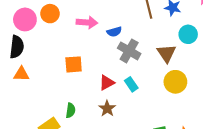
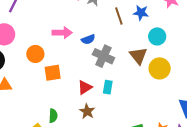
orange circle: (50, 14) -> (35, 54), moved
yellow circle: (175, 82) -> (160, 68), moved
cyan rectangle: (131, 84) -> (108, 87), turned 48

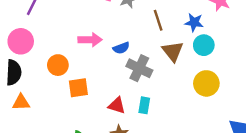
blue star: (141, 13) -> (194, 22), moved
brown triangle: (138, 56) -> (173, 51), moved
red triangle: (85, 87) -> (117, 105), turned 49

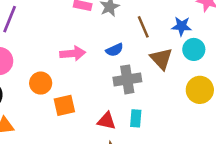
blue semicircle: (121, 48) -> (115, 50), moved
gray cross: (139, 68) -> (127, 79), turned -30

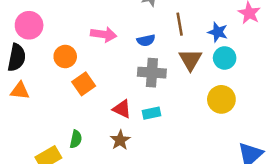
orange square: (64, 105) -> (84, 84), turned -35
cyan rectangle: (136, 118) -> (151, 113), turned 60

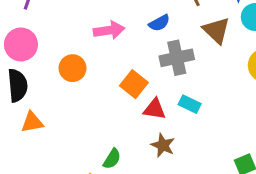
orange square: (84, 84) -> (134, 84), moved
cyan rectangle: (151, 113) -> (190, 104), turned 54
green semicircle: (76, 139) -> (112, 159), turned 36

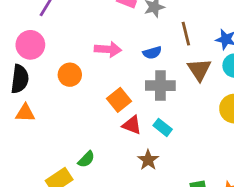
brown star: (163, 145) -> (148, 160), moved

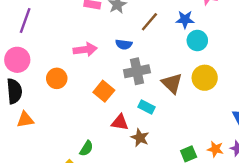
brown line: (186, 34) -> (149, 22), turned 66
blue semicircle: (152, 53) -> (124, 44), turned 35
brown triangle: (199, 70) -> (172, 83), moved
red triangle: (132, 125) -> (120, 122), moved

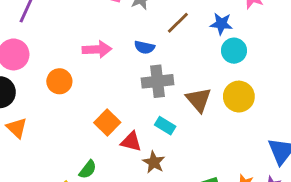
orange square: (104, 91) -> (107, 122), moved
orange triangle: (25, 120) -> (17, 128), turned 48

